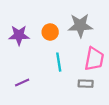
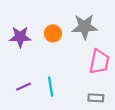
cyan line: (59, 62) -> (51, 87), moved
gray rectangle: (86, 84) -> (96, 98), moved

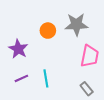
purple star: (20, 37) -> (18, 49), moved, turned 30
gray rectangle: (96, 98) -> (87, 89), turned 48

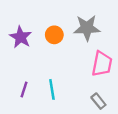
purple star: (18, 49) -> (21, 37), moved
purple line: (21, 78) -> (24, 89), turned -48

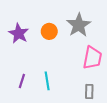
gray star: (87, 28) -> (79, 25), turned -30
gray rectangle: (98, 101) -> (89, 91), turned 40

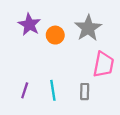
purple star: (19, 34) -> (29, 24), moved
gray rectangle: (89, 91) -> (85, 92), moved

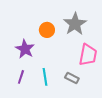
purple star: (29, 24) -> (25, 49), moved
gray rectangle: (85, 92) -> (72, 78), turned -64

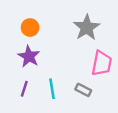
orange circle: (47, 30) -> (30, 28), moved

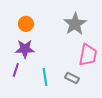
purple star: (29, 56) -> (25, 49), turned -30
purple line: (24, 89) -> (16, 70), moved

